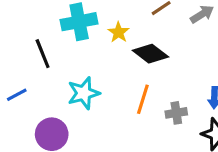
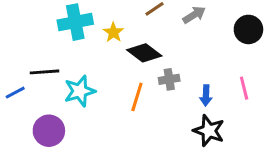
black line: (43, 54) -> (44, 72), moved, turned -72
gray cross: (176, 113) -> (169, 79), moved

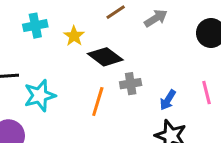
cyan cross: (75, 22) -> (35, 26), size x0.7
blue arrow: (206, 95) -> (168, 100), turned 30

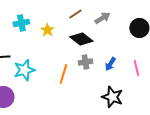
black diamond: (105, 57) -> (81, 39), moved
blue arrow: (168, 100) -> (110, 64), moved

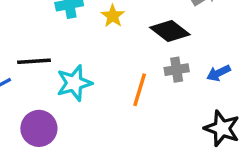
blue arrow: (110, 64) -> (219, 73), turned 32

